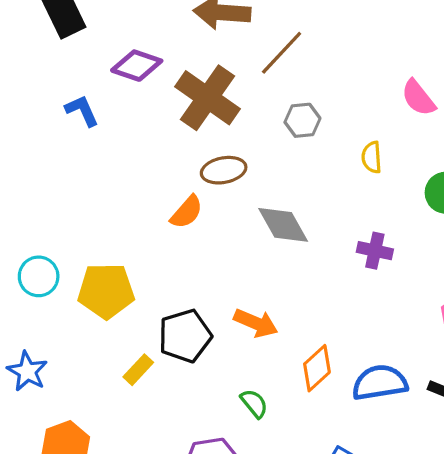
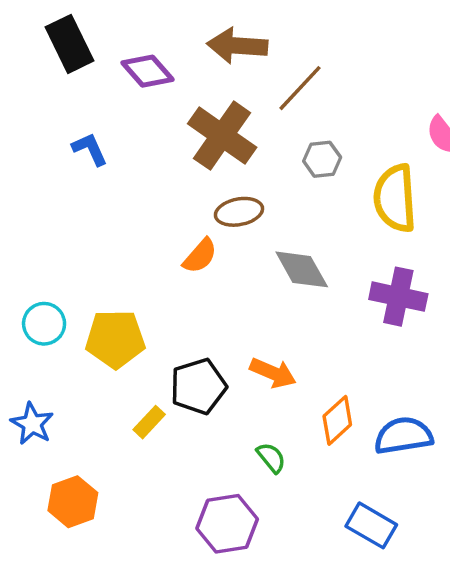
purple diamond: (137, 66) -> (147, 71), moved, turned 30
yellow semicircle: (372, 157) -> (395, 198), size x2.0
purple cross: (375, 251) -> (398, 297), size x1.5

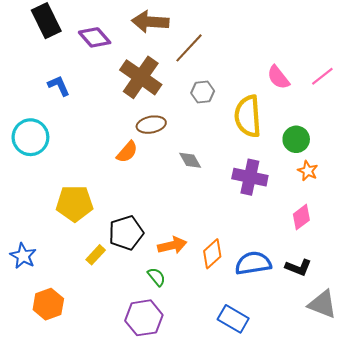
gray diamond: (302, 269) -> (190, 160), size x0.7
cyan circle: (44, 324) -> (30, 137), moved, size x1.4
orange arrow: (273, 373) -> (172, 245), moved, turned -36
green semicircle: (271, 458) -> (156, 277), moved

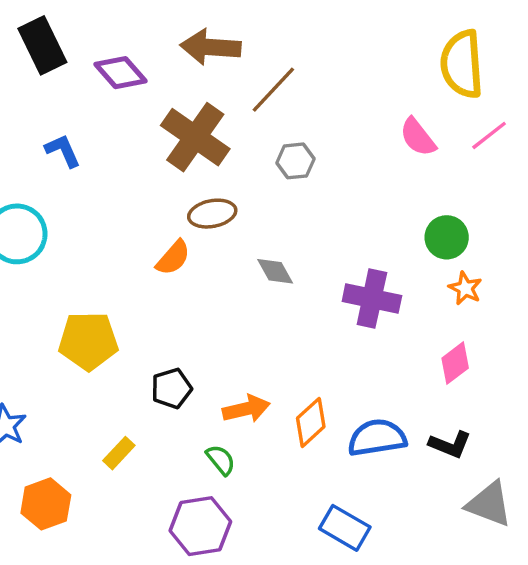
yellow semicircle: (248, 116) -> (462, 64), moved
black pentagon: (126, 233) -> (171, 388), size x0.7
yellow rectangle: (96, 255) -> (119, 453), moved

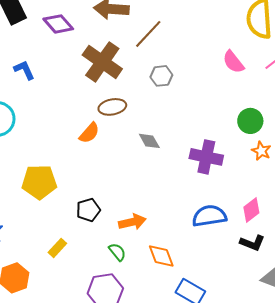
pink diamond: (455, 363) -> (251, 210), moved
orange diamond: (311, 422) -> (161, 256), moved, turned -68
blue semicircle: (377, 438) -> (209, 216), moved

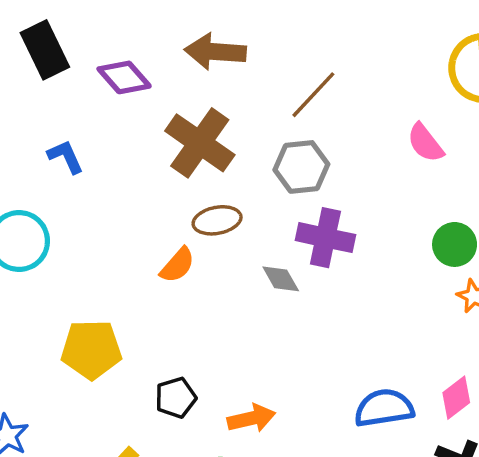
brown line: (148, 34) -> (313, 95), moved
gray hexagon: (161, 76) -> (301, 167), size x1.4
purple cross: (206, 157) -> (325, 238), moved

